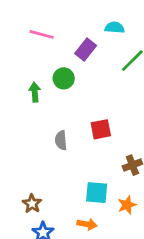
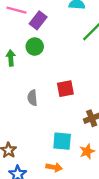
purple rectangle: (86, 50) -> (38, 20), moved

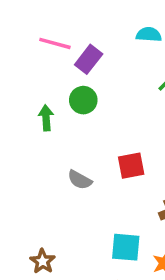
gray semicircle: (32, 98) -> (80, 180), turned -56

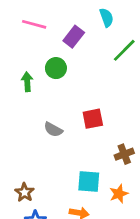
cyan semicircle: (149, 35) -> (106, 18), turned 66
purple rectangle: (89, 59) -> (74, 37), moved

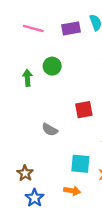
purple rectangle: (74, 37) -> (71, 28), moved, turned 42
gray semicircle: (53, 130) -> (50, 130), moved

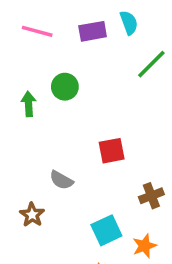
cyan square: (80, 164) -> (106, 230), turned -30
brown star: (25, 173) -> (32, 215), moved

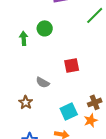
brown cross: (151, 196) -> (95, 102), moved

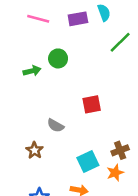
green arrow: (24, 38) -> (32, 71), turned 80

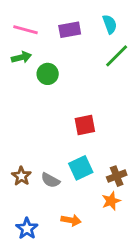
cyan semicircle: (104, 13) -> (110, 24), moved
green arrow: (32, 71) -> (21, 57), moved
gray semicircle: (56, 126) -> (50, 180), moved
cyan square: (88, 161) -> (81, 168), moved

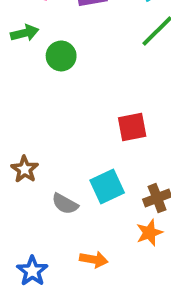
red square: (85, 125) -> (132, 127), moved
brown star: (21, 176) -> (25, 169), moved

